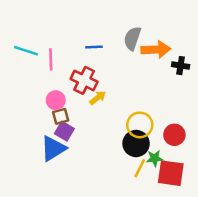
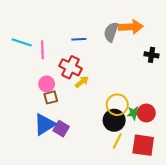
orange arrow: (156, 49) -> (131, 27), moved
purple square: (64, 131) -> (61, 129), moved
green star: (155, 158) -> (134, 113), moved

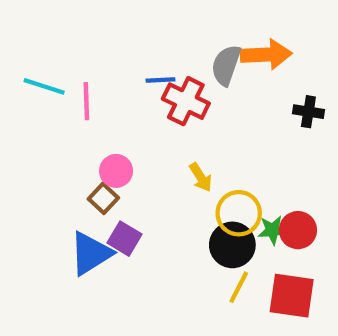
red cross: (70, 67) -> (186, 101), moved
yellow arrow: (82, 82) -> (201, 177), moved, turned 96
pink circle: (47, 84) -> (116, 171), moved
brown square: (51, 97) -> (103, 198), turned -32
purple square: (61, 129) -> (125, 239), moved

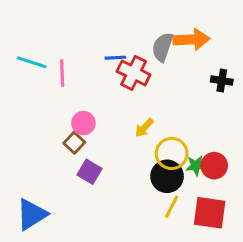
yellow arrow: (201, 177) -> (144, 128), turned 75
blue triangle: (91, 253) -> (32, 214), moved

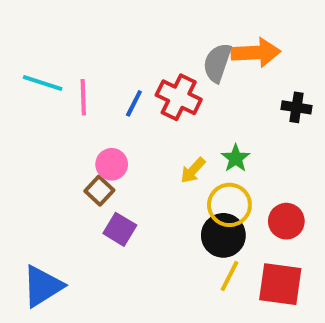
blue line: (115, 58) -> (134, 103), moved, turned -60
green star: (196, 166) -> (236, 158), moved, turned -30

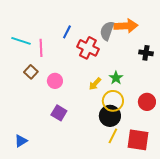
blue line: (134, 103) -> (67, 32), moved
brown square: (99, 191) -> (31, 72), moved
red circle: (286, 221) -> (147, 102), moved
blue triangle: (43, 286) -> (21, 141), size x0.6

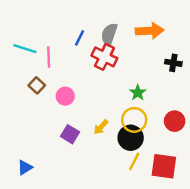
gray semicircle: (107, 31) -> (109, 34), moved
yellow arrow: (95, 84) -> (101, 127), moved

